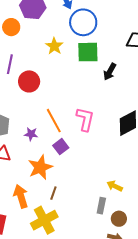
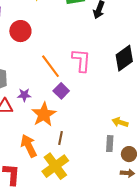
purple star: (31, 134) -> (24, 95), moved

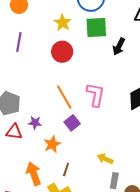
red circle: (20, 31) -> (62, 52), moved
orange star: (44, 114) -> (52, 144), size x0.7
yellow arrow: (120, 122) -> (105, 159), moved

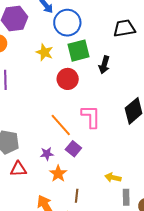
red circle: (62, 52) -> (68, 79), moved
purple star: (35, 123) -> (47, 154), moved

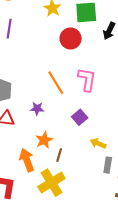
purple square: (73, 149) -> (80, 117), moved
orange star: (58, 174) -> (44, 140), moved

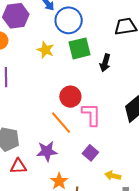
red circle: (71, 39) -> (70, 97), moved
purple star: (37, 109) -> (47, 151), size x1.5

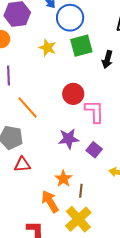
orange line: (61, 123) -> (28, 107), moved
purple star: (47, 151) -> (69, 139), moved

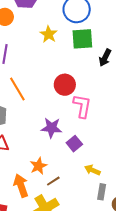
brown line: (81, 191) -> (53, 181), turned 40

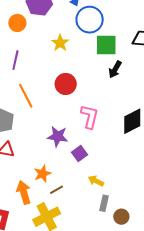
green square: (82, 39) -> (106, 45), moved
red circle: (65, 85) -> (66, 84), moved

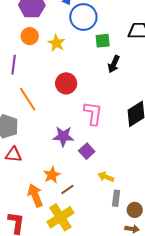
orange circle: (17, 23) -> (30, 36), moved
green square: (106, 45) -> (103, 41), size x0.7

